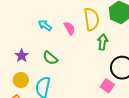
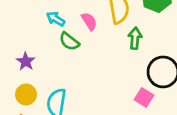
green semicircle: (50, 58) -> (69, 41), moved

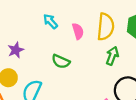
green semicircle: (69, 41) -> (61, 61), moved, turned -30

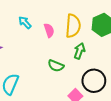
green semicircle: (61, 61) -> (56, 66), moved

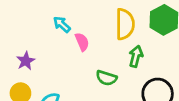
pink semicircle: (49, 30) -> (82, 42), moved

